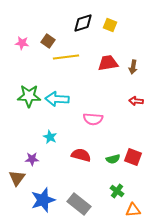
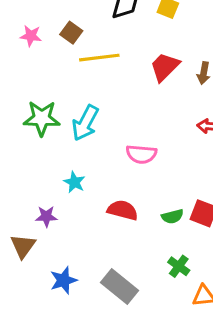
red trapezoid: (108, 63) -> (165, 67), turned -35
cyan arrow: (57, 99) -> (85, 123), turned -65
blue star: (43, 200) -> (63, 280), size x0.7

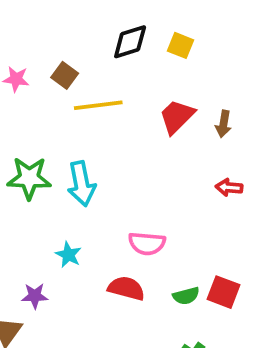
cyan arrow: (85, 123) -> (81, 184), turned -39
pink semicircle: (141, 154) -> (147, 244), moved

